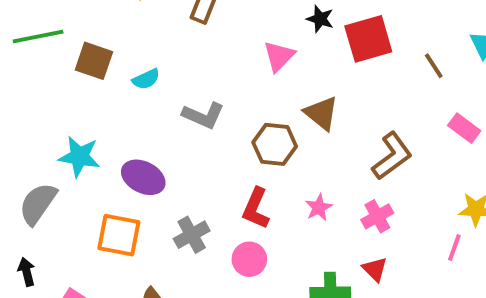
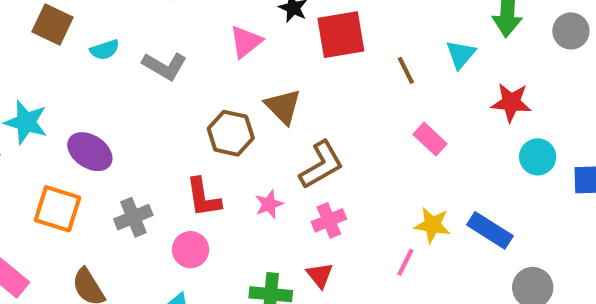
gray L-shape: (203, 115) -> (165, 66), moved
brown L-shape: (392, 156) -> (321, 165), moved
red L-shape: (256, 208) -> (203, 198), turned -39

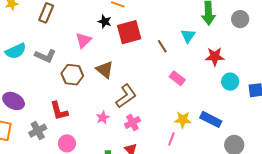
cyan semicircle: (105, 50) -> (16, 51), size x1.5
brown hexagon: (231, 133) -> (72, 75), moved
red L-shape: (203, 198) -> (59, 111), moved

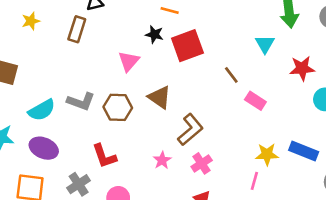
brown line: (162, 46) -> (231, 75), moved
cyan semicircle: (16, 51) -> (42, 110), moved
gray L-shape: (45, 56) -> (81, 101), moved

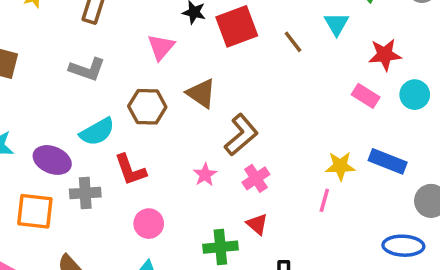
brown line: (231, 75) -> (293, 42), moved
gray L-shape: (81, 101) -> (87, 69), moved
pink rectangle: (255, 101) -> (366, 96), moved
cyan semicircle: (42, 110) -> (97, 132), moved
gray cross: (79, 184) -> (85, 193), moved, turned 30

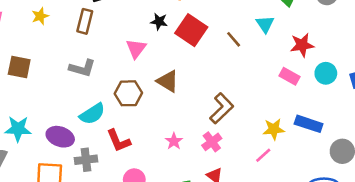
red square: (237, 26) -> (191, 30), turned -32
brown L-shape: (241, 135) -> (222, 108), moved
pink line: (324, 200) -> (263, 155), turned 36

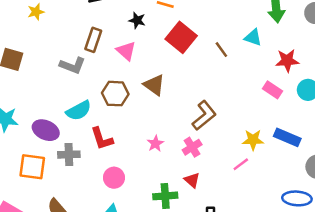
brown rectangle: (85, 21) -> (93, 40), moved
black star: (159, 21) -> (137, 20), moved
cyan triangle: (265, 24) -> (253, 37), turned -42
pink triangle: (136, 49) -> (126, 51), turned -30

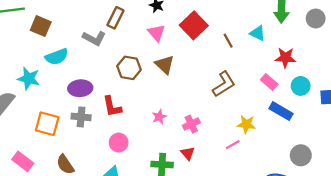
pink triangle: (126, 51) -> (156, 33), moved
cyan semicircle: (79, 111) -> (57, 57), moved
brown L-shape: (204, 115) -> (224, 84), moved
purple ellipse: (46, 130) -> (80, 88), moved, turned -35
blue rectangle: (287, 137) -> (281, 111), moved

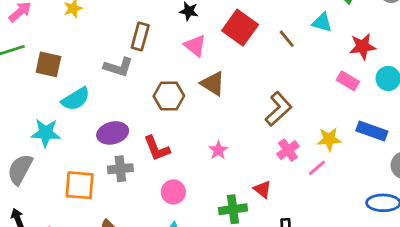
brown L-shape: (224, 84) -> (278, 109), moved
blue rectangle: (281, 111) -> (372, 131), moved
pink cross: (191, 124) -> (288, 150), moved

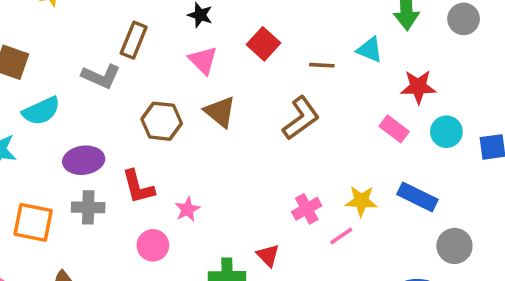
red square: (240, 28) -> (264, 44), size x0.7
brown line: (287, 39) -> (322, 65), turned -54
brown L-shape: (278, 109) -> (301, 118), moved
pink star: (218, 150) -> (187, 209), moved

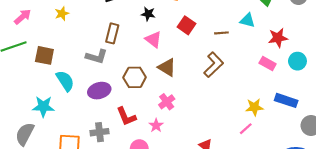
cyan semicircle: (41, 111) -> (65, 81), turned -90
purple ellipse: (84, 160) -> (99, 91), moved
pink cross: (307, 209) -> (167, 102), moved

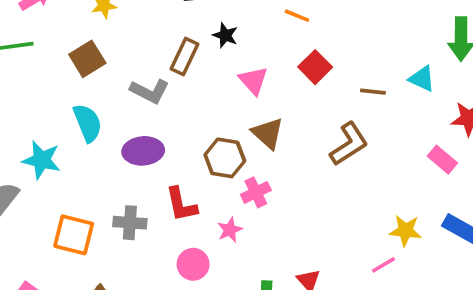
black star: (148, 14) -> (225, 35), moved
brown square: (44, 55) -> (87, 59), moved, turned 36
brown hexagon: (135, 77) -> (225, 158), moved

